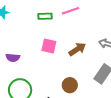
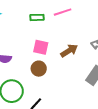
brown circle: (70, 85) -> (39, 69), moved

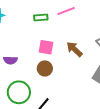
brown arrow: (69, 51) -> (74, 49), turned -102

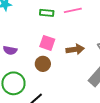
brown arrow: (74, 49) -> (75, 49), turned 120

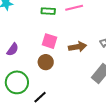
purple semicircle: (10, 50) -> (13, 49), turned -64

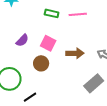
purple semicircle: (13, 49) -> (22, 40), moved

